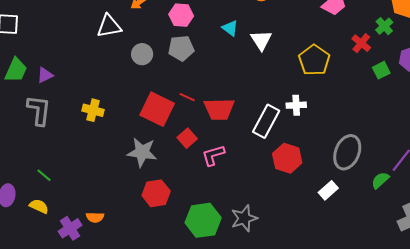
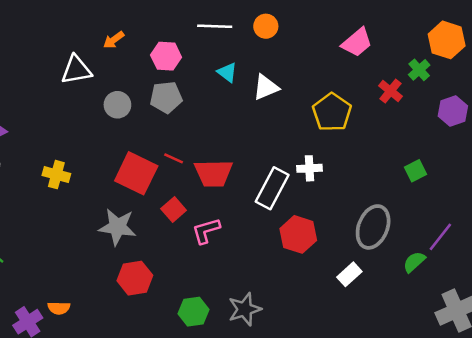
white triangle: (261, 40) -> (266, 87), turned 40
green square: (381, 70) -> (415, 171), moved
green hexagon: (203, 220) -> (194, 312), size x0.7

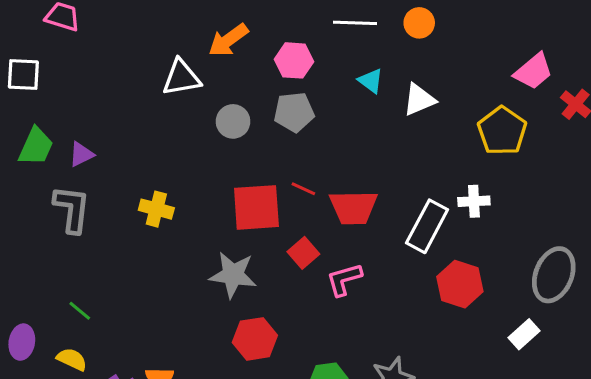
orange arrow: (114, 40) -> (228, 40), size x1.5
pink trapezoid: (357, 42) -> (533, 71), moved
red square: (136, 173) -> (256, 207), turned -30

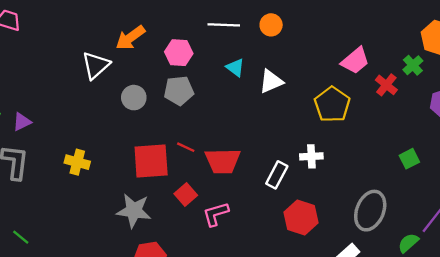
white triangle: (181, 78) -> (96, 65), turned -32
white rectangle: (427, 226) -> (277, 175), size x0.7

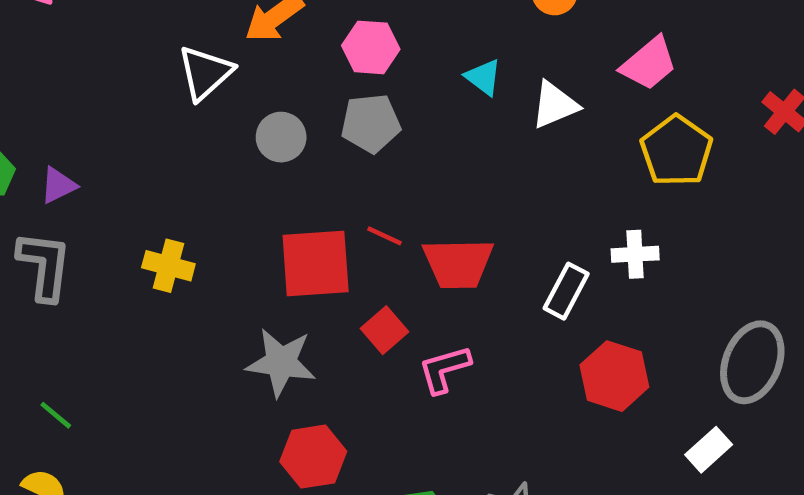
pink trapezoid: (355, 61) -> (649, 63), moved

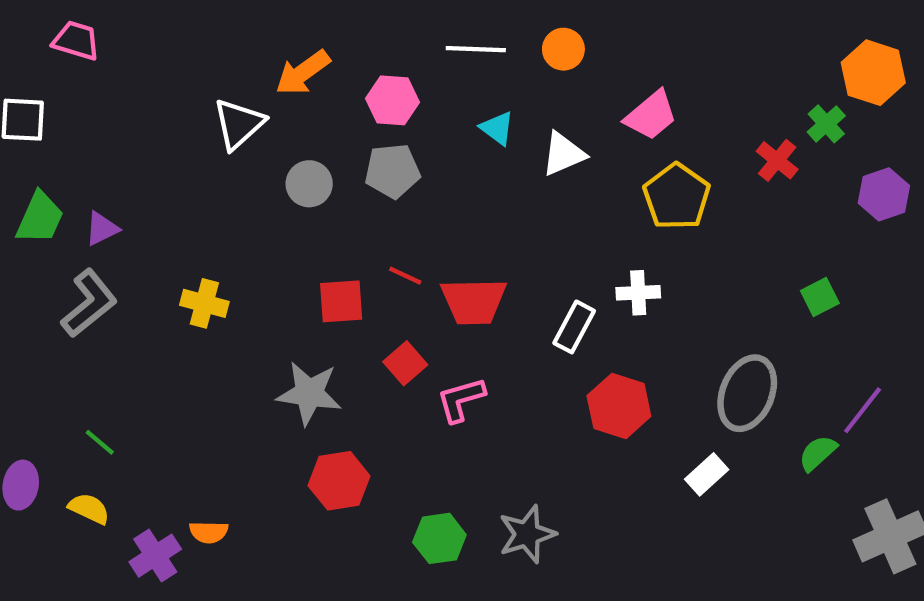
red square: (316, 263) -> (341, 301), size x0.7
gray L-shape: (44, 266) -> (89, 303), turned 44

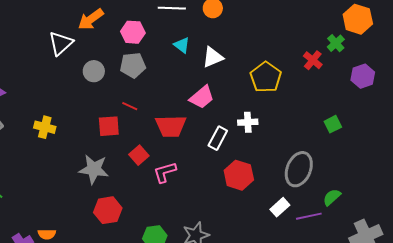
pink trapezoid: (651, 115) -> (202, 97), moved
red line: (405, 276) -> (130, 106), moved
purple line: (863, 410) -> (309, 216), moved, turned 40

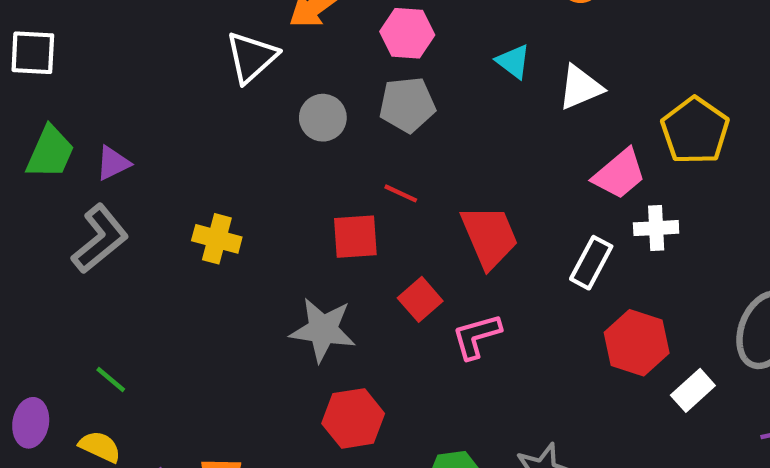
pink trapezoid: (202, 97) -> (619, 174), moved
red trapezoid: (171, 126) -> (489, 237), turned -112
white rectangle: (280, 207) -> (693, 390), moved

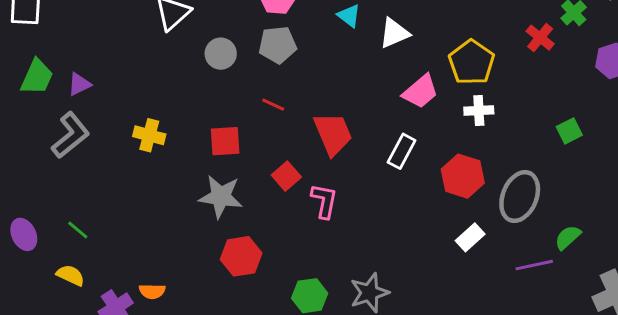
white cross: (656, 228) -> (479, 110), moved
red square: (355, 237) -> (225, 141), moved
pink L-shape: (476, 336) -> (324, 201), turned 117
red hexagon: (637, 343) -> (463, 176), moved
purple ellipse: (31, 423) -> (24, 234), moved, turned -36

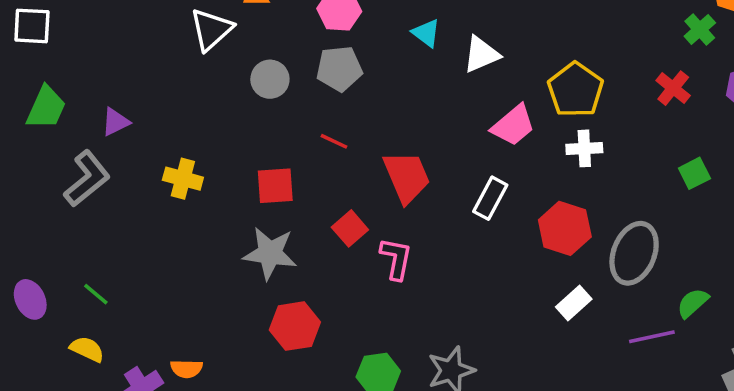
red cross: (540, 38) -> (673, 88), moved
purple triangle: (79, 84) -> (115, 122), moved

